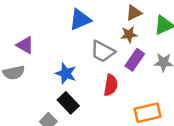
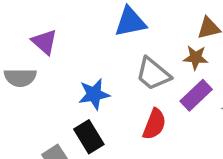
blue star: (66, 73) -> (94, 94), turned 30

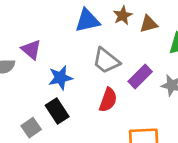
purple triangle: (44, 42) -> (31, 49), moved
brown star: (196, 58) -> (123, 15), moved, turned -30

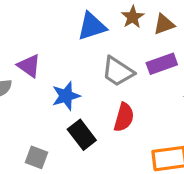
purple rectangle: (140, 77) -> (162, 64), moved, turned 30
black rectangle: (57, 111) -> (82, 135), moved
gray square: (31, 128) -> (37, 157), turned -30

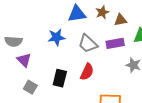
purple triangle: (29, 66) -> (24, 60), moved
blue star: (66, 96) -> (56, 37), moved
black rectangle: (82, 135) -> (60, 78), turned 42

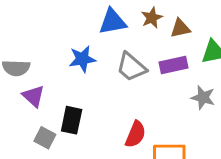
red semicircle: (87, 72) -> (135, 134), moved
black rectangle: (60, 78) -> (72, 120), moved

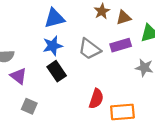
blue triangle: (113, 22) -> (54, 18), moved
black rectangle: (72, 120) -> (57, 71), moved, turned -42

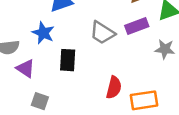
blue star: (53, 46) -> (43, 33), moved, turned -30
black rectangle: (57, 71) -> (68, 60), turned 42

